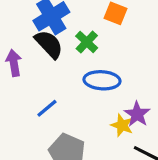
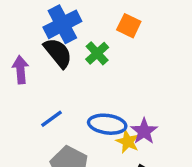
blue ellipse: (102, 80) -> (107, 124), moved

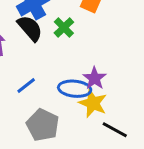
purple star: (144, 131) -> (95, 78), moved
yellow star: (128, 142) -> (93, 103), size x1.4

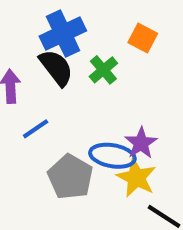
blue line: (26, 85) -> (36, 129), moved
gray pentagon: (43, 125) -> (70, 177), moved

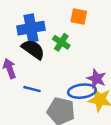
blue cross: (63, 33) -> (31, 28), turned 32
blue line: (36, 129) -> (32, 89), turned 66

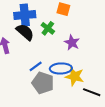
purple star: (96, 79) -> (72, 43), moved
blue line: (32, 89) -> (36, 66), moved, turned -56

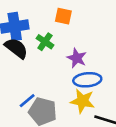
blue line: (36, 66) -> (27, 101), moved
blue ellipse: (61, 68) -> (87, 80), moved

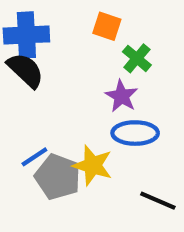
green cross: (45, 42) -> (137, 58), moved
yellow star: (82, 101) -> (93, 165), moved

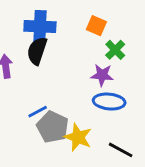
black semicircle: (25, 70) -> (37, 51), turned -120
purple star: (122, 96) -> (102, 75), turned -30
yellow star: (93, 165) -> (78, 137), moved

